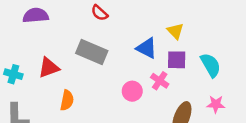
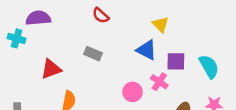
yellow triangle: (175, 31) -> (161, 24), moved
gray rectangle: (92, 52) -> (93, 54), size x0.6
cyan cross: (13, 74) -> (17, 38), moved

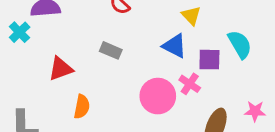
cyan cross: (17, 38) -> (20, 32), turned 30
cyan semicircle: (209, 66) -> (240, 44), moved
pink circle: (133, 92) -> (158, 96), size x1.5

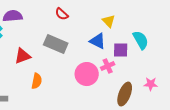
gray rectangle: (111, 50) -> (56, 44), size x1.6
pink cross: (190, 84) -> (108, 66), turned 32

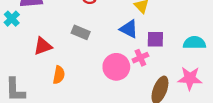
cyan semicircle: (141, 40) -> (194, 43), moved, turned -60
gray rectangle: (56, 44) -> (81, 32), size x0.7
pink star: (151, 84) -> (190, 78), size x1.5

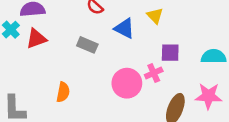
blue triangle: (129, 29) -> (124, 28), moved
red triangle: (43, 46) -> (36, 39), moved

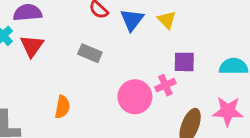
blue triangle: (124, 28) -> (132, 20), moved, turned 40
red triangle: (36, 39) -> (32, 46), turned -35

